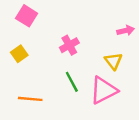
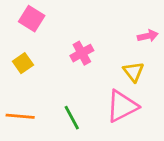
green line: (72, 82) -> (72, 118), moved
orange line: (30, 99) -> (20, 116), moved

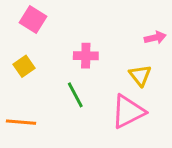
pink cross: (82, 53) -> (86, 56), turned 30
green line: (72, 118) -> (75, 95), moved

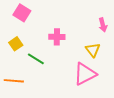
pink arrow: (155, 38) -> (103, 25), turned 88
green line: (75, 95) -> (36, 59), moved, turned -30

